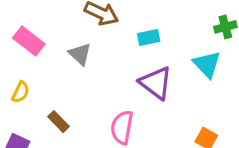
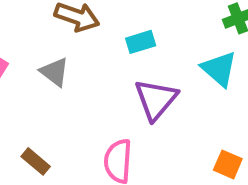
purple triangle: (156, 83) -> (156, 99), turned 39

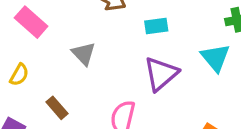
gray triangle: (55, 72) -> (84, 54), moved

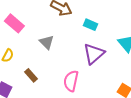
cyan rectangle: (156, 26) -> (90, 25), turned 32

